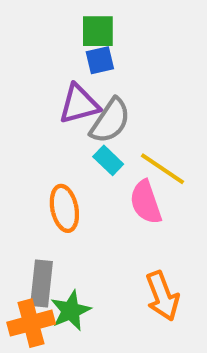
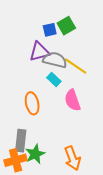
green square: (98, 31) -> (66, 26), moved, turned -30
gray semicircle: (110, 121) -> (55, 60), turned -110
yellow line: (162, 169) -> (76, 66), moved
orange arrow: (162, 296) -> (72, 158), moved

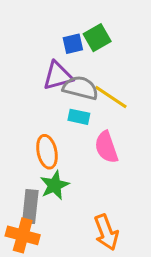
cyan rectangle: (54, 80) -> (79, 117), turned -32
green star: (35, 154) -> (55, 185), moved
orange cross: (16, 160) -> (23, 235), turned 30

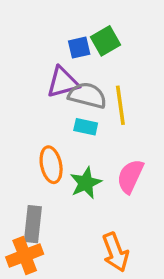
yellow line: (111, 97) -> (120, 105), turned 48
pink semicircle: (106, 147) -> (130, 176), moved, turned 44
green star: (55, 185) -> (86, 183), moved
orange cross: (23, 235) -> (25, 255), turned -36

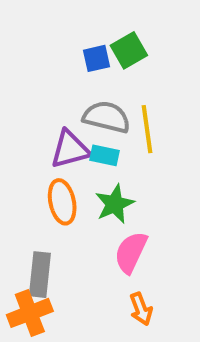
purple triangle: (63, 82) -> (70, 149), moved
pink semicircle: (130, 176) -> (131, 252), moved
green star: (86, 183) -> (115, 204), moved
orange arrow: (115, 252) -> (141, 309), size x0.7

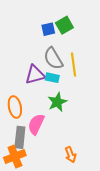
gray semicircle: (107, 117) -> (53, 58), turned -135
orange ellipse: (62, 202) -> (15, 107), moved
pink semicircle: (131, 252) -> (36, 124), moved

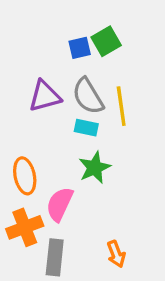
purple triangle: (35, 75) -> (45, 96), moved
gray rectangle: (20, 137) -> (55, 257), moved
orange cross: (15, 157) -> (25, 227), moved

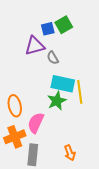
purple triangle: (45, 96) -> (35, 46), moved
gray semicircle: (88, 96) -> (53, 58), size x0.6
yellow line: (121, 106) -> (80, 92), moved
cyan rectangle: (86, 128) -> (63, 84), moved, size x1.6

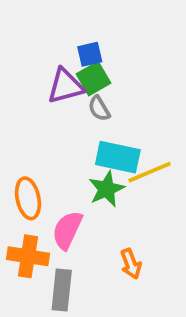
green square: (64, 25) -> (93, 79), moved
yellow line: (80, 92) -> (150, 172), turned 75
orange cross: (15, 137) -> (28, 256), turned 30
orange arrow: (70, 153) -> (131, 264), moved

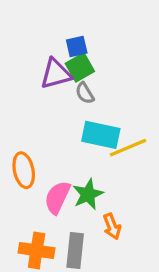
green star: (107, 189) -> (88, 194), moved
orange cross: (28, 256) -> (37, 250), moved
gray rectangle: (62, 290) -> (75, 250), moved

